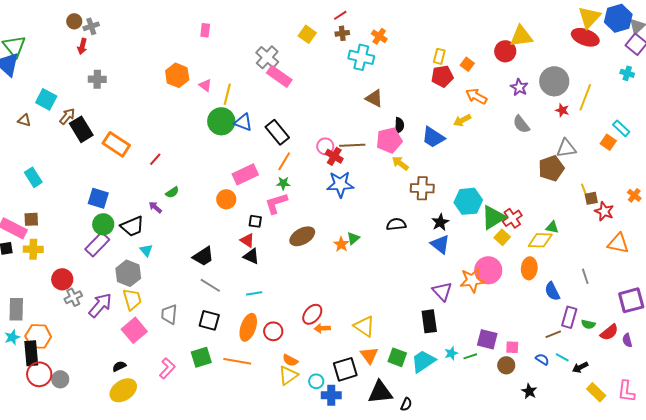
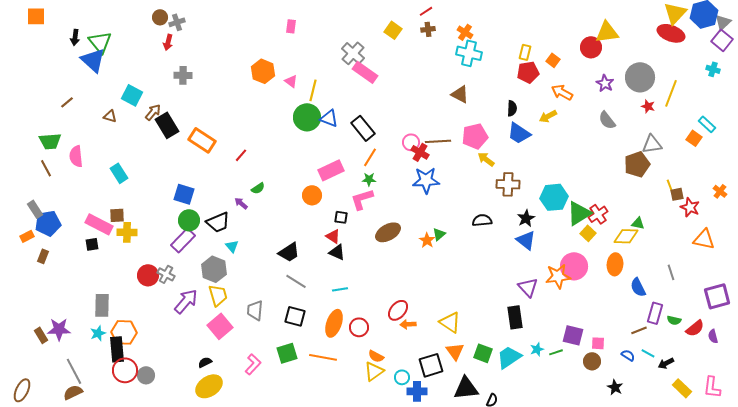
cyan cross: (361, 57) -> (469, 53), moved
black semicircle: (399, 125) -> (512, 108), moved
yellow cross: (33, 249) -> (127, 232), moved
gray cross: (73, 297) -> (166, 274), moved, turned -36

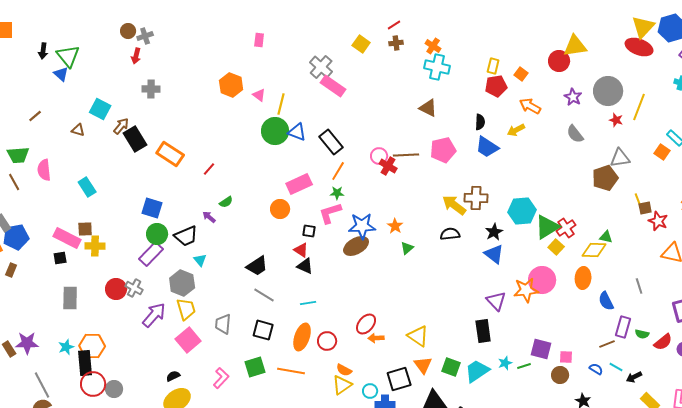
blue triangle: (93, 60) -> (61, 74), size x0.6
yellow arrow: (486, 159) -> (454, 205), moved, size x1.4
blue star: (426, 180) -> (362, 226), moved
orange star: (427, 240) -> (395, 226), moved
gray rectangle: (102, 305) -> (70, 298), moved

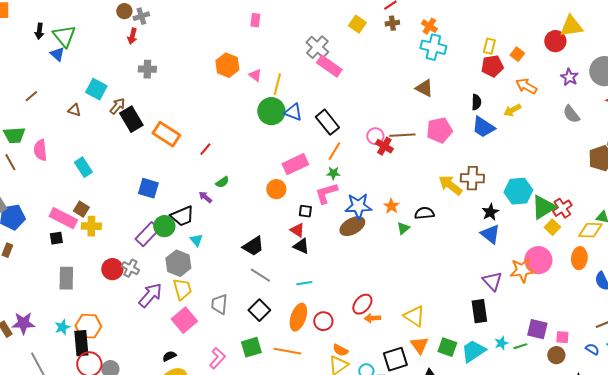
brown square: (85, 229) -> (81, 209), turned 35
green circle: (157, 234) -> (164, 226), moved
black semicircle: (450, 234) -> (424, 213), moved
black square: (263, 330) -> (259, 310), turned 30

